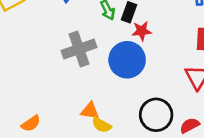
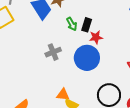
gray cross: (79, 49) -> (53, 52), size x0.7

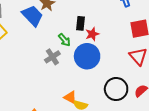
green arrow: (72, 24) -> (64, 40), moved
orange triangle: (63, 95) -> (70, 97), turned 32

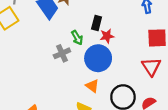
orange triangle: (70, 97) -> (92, 86), moved

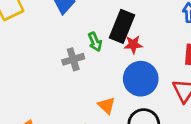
black rectangle: (97, 23) -> (122, 26), size x1.6
blue circle: (98, 58) -> (141, 79), moved

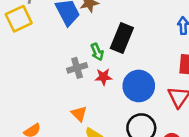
red star: (133, 45) -> (103, 77), moved
orange triangle: (107, 105) -> (79, 114), moved

